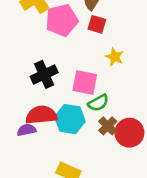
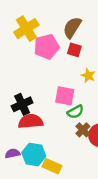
black cross: (44, 74) -> (22, 104), moved
cyan hexagon: (70, 119) -> (34, 154), moved
purple semicircle: (26, 130) -> (12, 153), moved

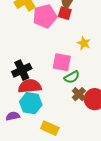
red square: (74, 50) -> (65, 13), moved
cyan hexagon: (34, 154) -> (31, 103), moved

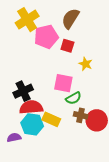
red square: (65, 13) -> (67, 46), moved
brown cross: (79, 94) -> (81, 115), turned -32
yellow rectangle: (50, 128) -> (51, 119), moved

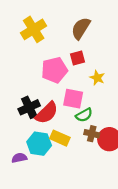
pink pentagon: (46, 37) -> (54, 70), moved
red square: (67, 46) -> (77, 58), turned -32
red semicircle: (31, 107) -> (47, 113), moved, turned 140

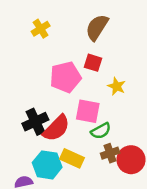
yellow cross: (34, 29) -> (41, 29), size x0.6
red square: (77, 58) -> (93, 63), turned 32
brown cross: (92, 134) -> (110, 153), turned -32

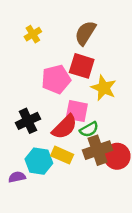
red square: (93, 63) -> (82, 66), size x1.5
yellow star: (117, 86) -> (104, 88), size x1.5
red semicircle: (56, 128) -> (65, 127), moved
brown cross: (110, 153) -> (98, 150), size x1.6

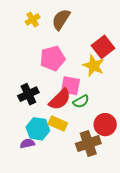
brown semicircle: (85, 33) -> (61, 19), moved
red square: (82, 66) -> (103, 47), moved, turned 35
brown cross: (98, 150) -> (88, 144), moved
purple semicircle: (17, 177) -> (27, 144), moved

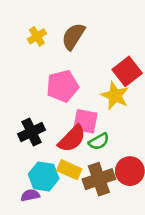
brown cross: (88, 144) -> (99, 179), moved

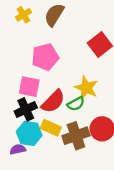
yellow star: (115, 96) -> (86, 88), moved
pink square: (85, 121) -> (29, 87), moved
black cross: (32, 132) -> (26, 109), moved

